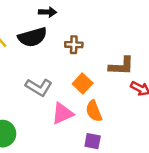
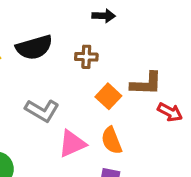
black arrow: (48, 12) -> (104, 16), moved
orange square: (83, 83) -> (108, 96), moved

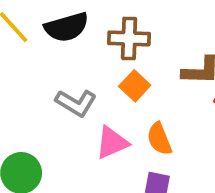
brown cross: (86, 57) -> (129, 38), size x1.5
orange square: (108, 96) -> (135, 86), moved

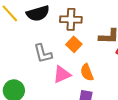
gray L-shape: (76, 103) -> (43, 53), turned 45

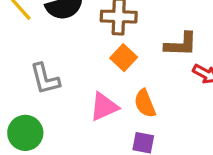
gray L-shape: (43, 53) -> (45, 79), moved

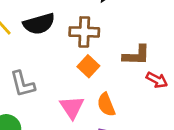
pink triangle: (104, 107) -> (72, 107), turned -40

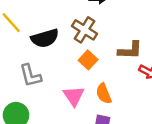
black semicircle: (39, 24) -> (45, 38), moved
brown cross: (84, 32) -> (84, 30), turned 30

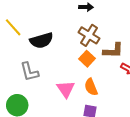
brown cross: (84, 30) -> (89, 35), moved
orange square: (88, 60) -> (87, 59), moved

